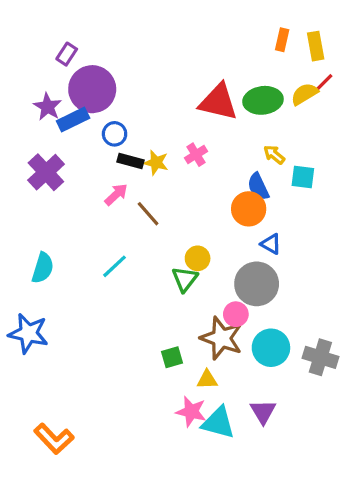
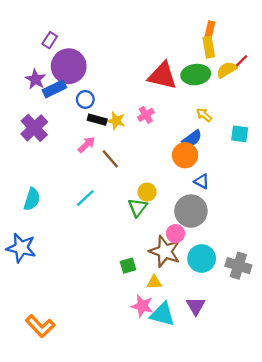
yellow rectangle: (316, 46) -> (209, 47), moved
cyan square: (303, 177) -> (240, 134), moved
blue semicircle: (258, 187) -> (192, 139), turned -102

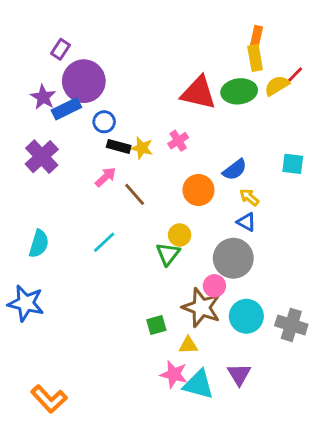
yellow arrow: (204, 115) -> (249, 197), moved
orange circle: (185, 155) -> (198, 190), moved

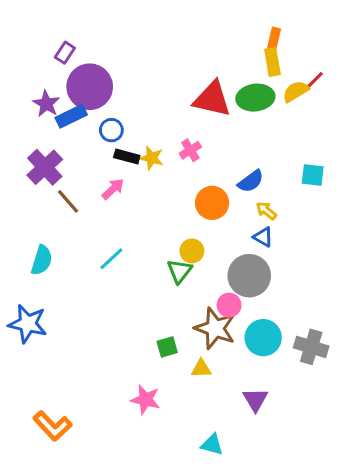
brown line: (135, 194) -> (68, 201), moved
pink star: (174, 374) -> (145, 400), moved
cyan triangle: (198, 384) -> (212, 445), moved, size x0.7

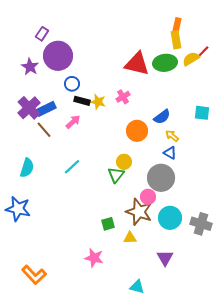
blue rectangle: (71, 116) -> (46, 109), moved

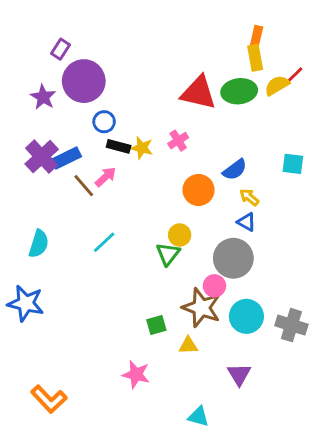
brown line: (44, 130) -> (84, 186), moved

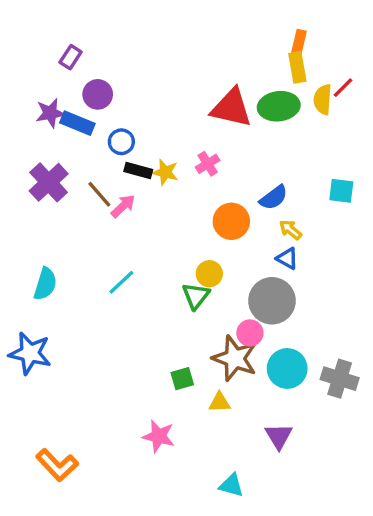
purple circle: (84, 81) -> (98, 94), size x0.6
yellow semicircle: (277, 85) -> (323, 99), turned -55
purple star: (43, 97) -> (50, 113), turned 30
blue rectangle: (66, 158) -> (77, 123), moved, turned 48
brown line: (84, 186) -> (99, 194), moved

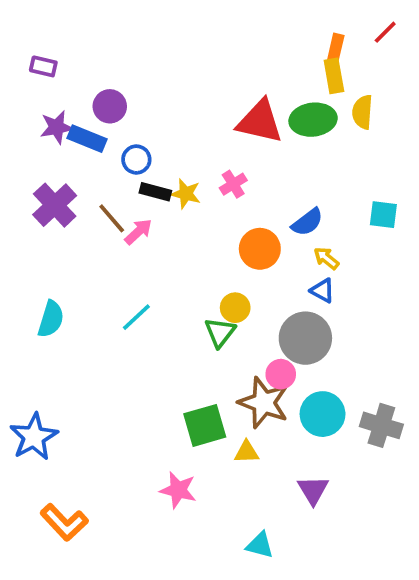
purple rectangle: (71, 57) -> (43, 66), moved, turned 70
red line: (343, 88) -> (385, 32), moved
blue star: (30, 353) -> (34, 437), moved, turned 30
green square: (182, 379) -> (205, 425), size x1.6

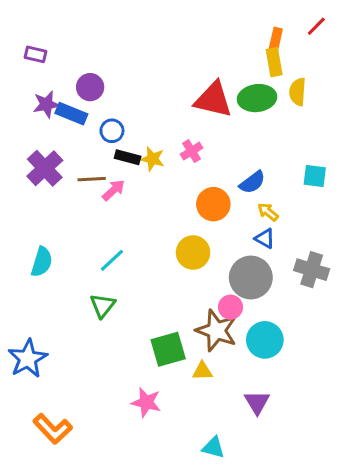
brown line: (112, 218) -> (92, 179), turned -52
yellow circle: (235, 308) -> (193, 253), size x1.4
green triangle: (220, 332) -> (103, 306), moved
gray cross: (381, 425) -> (312, 270), moved

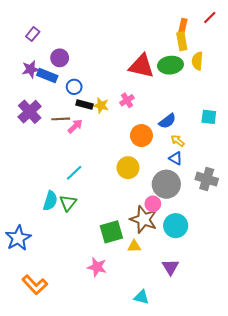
purple rectangle: (35, 54) -> (33, 34), moved, turned -64
cyan semicircle: (42, 262) -> (50, 201), moved

